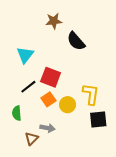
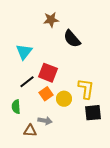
brown triangle: (32, 139) -> (30, 131), turned 48

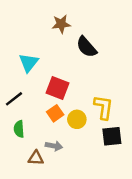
black line: (27, 82) -> (14, 99), moved

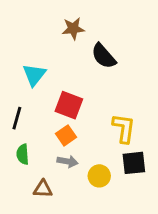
black line: (14, 99) -> (17, 118), turned -36
yellow circle: (77, 119) -> (99, 176), moved
gray arrow: (54, 146) -> (67, 161), moved

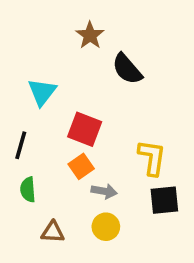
brown star: (73, 29) -> (90, 35), turned -30
gray arrow: (67, 161) -> (104, 191), moved
yellow circle: (99, 176) -> (106, 227), moved

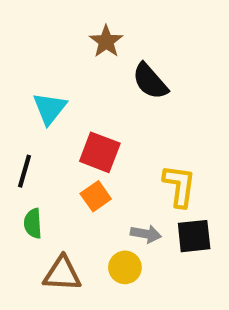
gray arrow: (104, 191) -> (146, 234), moved
brown triangle: (53, 232) -> (62, 274), size x1.4

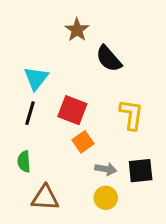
black line: (25, 171) -> (30, 113), moved
yellow L-shape: (179, 186) -> (131, 115), moved
orange square: (96, 196) -> (83, 142), moved
yellow circle: (125, 267) -> (106, 198), moved

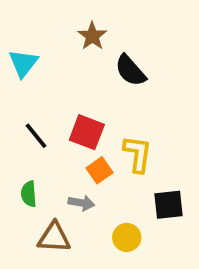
cyan triangle: (36, 78) -> (23, 63), moved
black line: (30, 113) -> (36, 136), turned -55
yellow L-shape: (131, 115) -> (138, 154), moved
gray arrow: (106, 169) -> (81, 203), moved

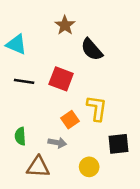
cyan triangle: (23, 63) -> (16, 44), turned -45
red square: (87, 132) -> (61, 79), moved
black line: (36, 136) -> (24, 81), moved, turned -42

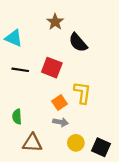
gray arrow: (57, 143) -> (61, 122), moved
black square: (118, 144) -> (101, 147), moved, turned 30

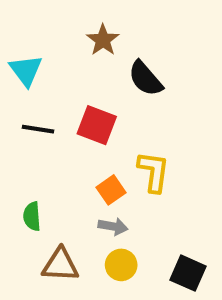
cyan triangle: (14, 38) -> (26, 70), turned 30
yellow circle: (76, 143) -> (121, 265), moved

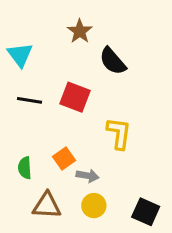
orange square: (111, 190) -> (64, 158), moved

